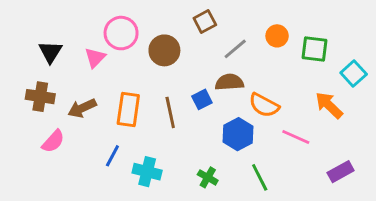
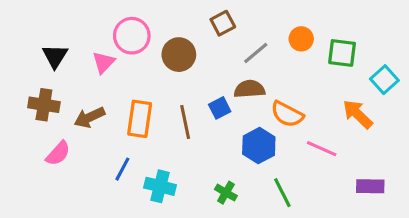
purple rectangle: (341, 172) -> (370, 186), turned 30

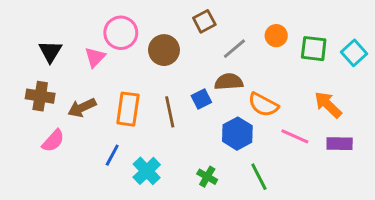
cyan square: (384, 80) -> (354, 53), moved
cyan cross: (160, 186) -> (147, 171), turned 32
purple rectangle: (370, 186) -> (340, 144), moved

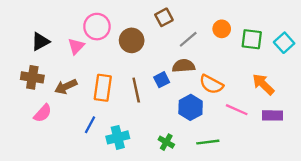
black triangle: (50, 51) -> (40, 42), turned 30
cyan cross: (147, 171) -> (118, 137), turned 30
green line: (259, 177) -> (208, 142), turned -70

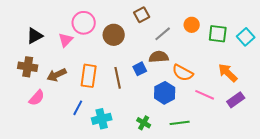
purple rectangle: (273, 115) -> (236, 100), turned -36

